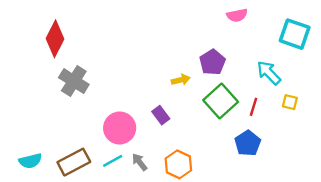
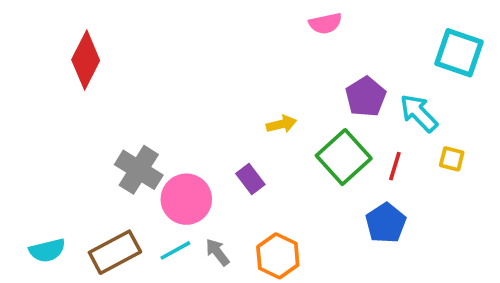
pink semicircle: (237, 15) -> (325, 23), moved
purple pentagon: (212, 62) -> (366, 97), moved
gray cross: (74, 81) -> (139, 170), moved

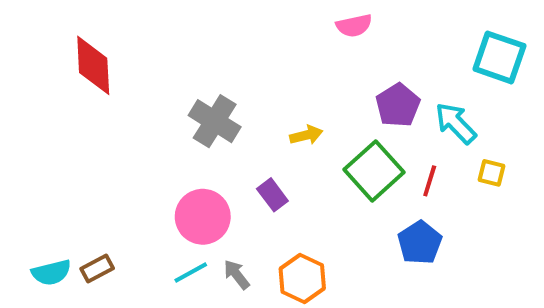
red diamond: (86, 60) -> (93, 65), turned -30
gray cross: (139, 170) -> (215, 121), moved
brown rectangle: (115, 252) -> (97, 269), moved, size x0.6

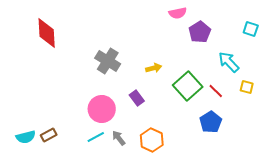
cyan square: (499, 57) -> (251, 29), size x0.6
purple pentagon: (398, 105) -> (200, 32), moved
red line: (430, 181) -> (216, 91), turned -63

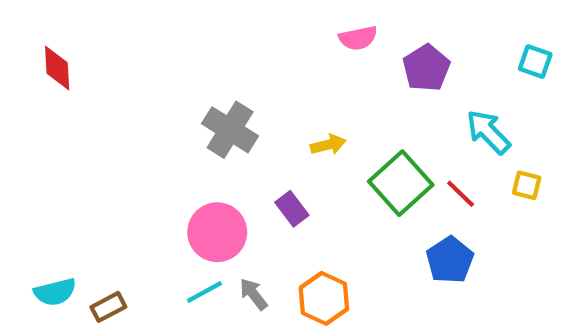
pink semicircle: (178, 13) -> (358, 38), moved
red diamond: (47, 33) -> (57, 68), moved, size x0.7
brown rectangle: (49, 135) -> (108, 307), moved

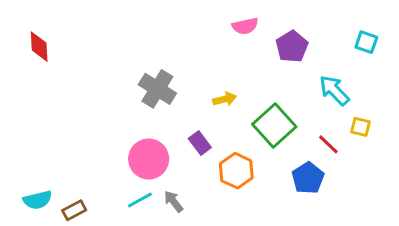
red line: (461, 194) -> (328, 144), moved
orange hexagon: (324, 298) -> (236, 171), moved

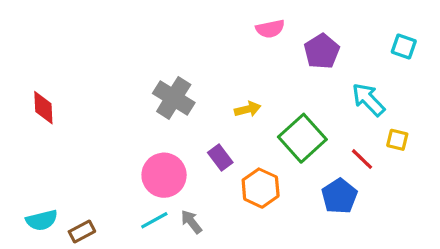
red diamond: (39, 47) -> (43, 108), moved

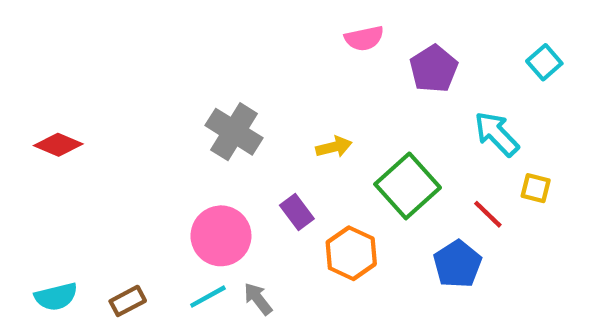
cyan square: (404, 46) -> (544, 62), turned 30
red diamond: (43, 108) -> (58, 145), turned -64
brown rectangle: (82, 231) -> (128, 301), moved

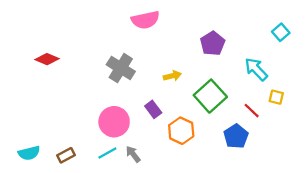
pink semicircle: (364, 38) -> (145, 20), moved, size x1.4
purple pentagon: (434, 69) -> (212, 43), moved
red diamond: (58, 145) -> (47, 59), moved

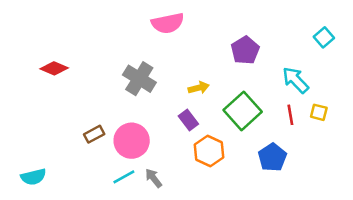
purple rectangle: (153, 109) -> (188, 120), moved
red line: (252, 111) -> (290, 115), moved, turned 36
brown rectangle: (66, 155) -> (94, 134), moved

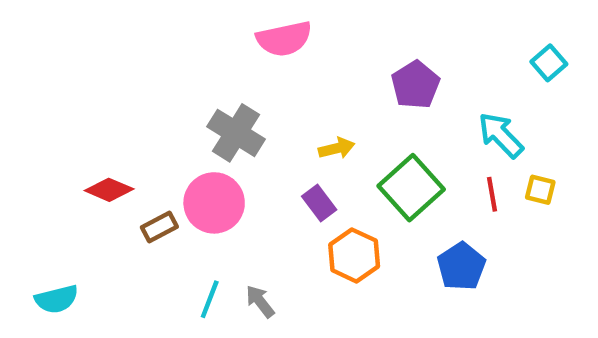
red diamond: (54, 68) -> (109, 190), moved
pink circle: (132, 141) -> (214, 203), moved
cyan line: (124, 177) -> (210, 299), turned -40

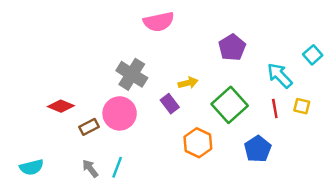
cyan square: (549, 63) -> (313, 55), moved
purple rectangle: (319, 203) -> (170, 104), moved
gray arrow: (260, 301) -> (90, 168), moved

